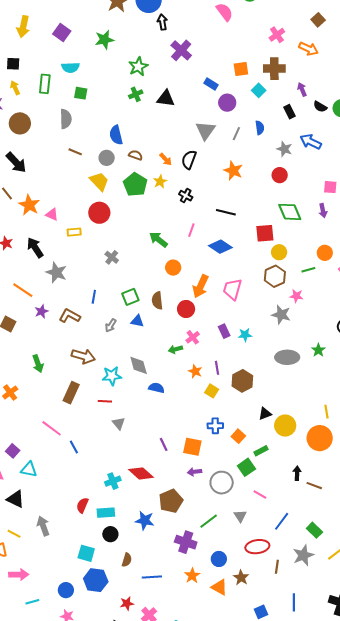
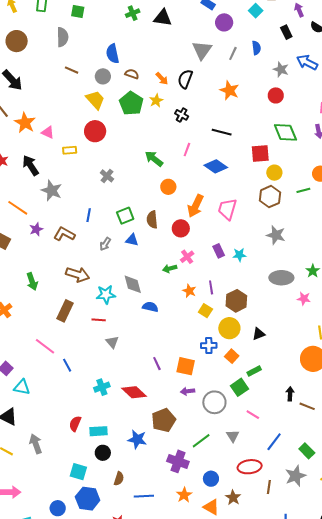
pink star: (296, 296) -> (304, 299), moved
yellow circle: (285, 426) -> (229, 328), moved
cyan cross: (113, 481) -> (102, 387), moved

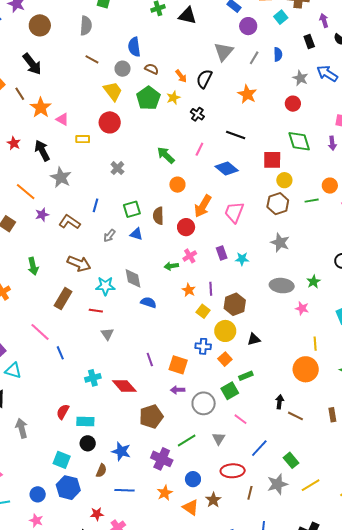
blue star: (137, 439) -> (121, 451), moved

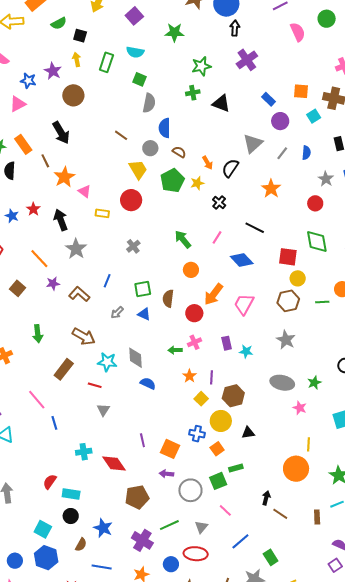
gray semicircle: (86, 26) -> (149, 103), moved
red ellipse: (233, 471) -> (196, 554), moved

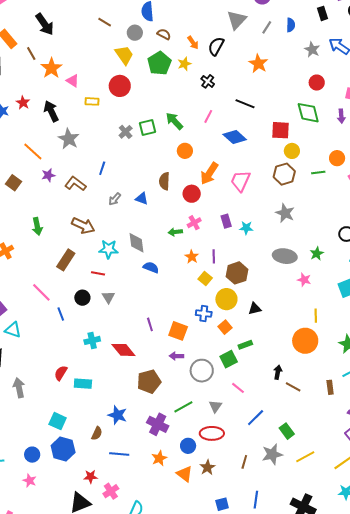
red circle: (315, 203) -> (317, 83), moved
green square: (143, 289) -> (147, 127), moved
black circle: (71, 516) -> (82, 298), moved

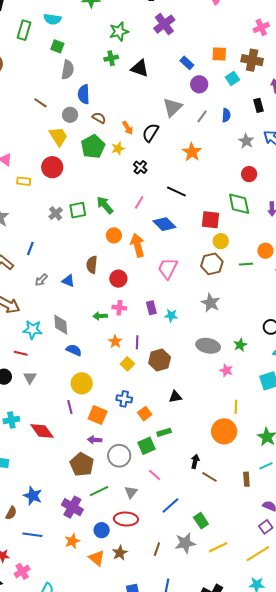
orange arrow: (209, 173) -> (138, 245), moved, turned 130
pink cross: (194, 223) -> (119, 308), turned 32
yellow circle: (226, 299) -> (82, 383), moved
brown pentagon: (149, 381) -> (82, 464), moved, turned -30

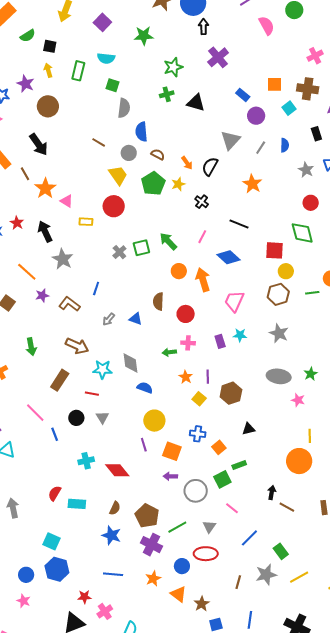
cyan star: (171, 315) -> (240, 335), moved
brown pentagon: (82, 464) -> (147, 516), moved
brown semicircle: (11, 513) -> (115, 508), moved
brown star: (120, 553) -> (202, 604), moved

